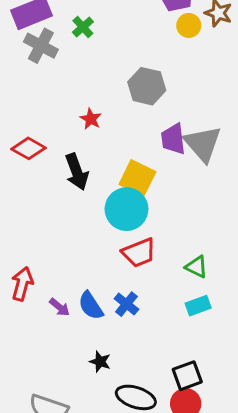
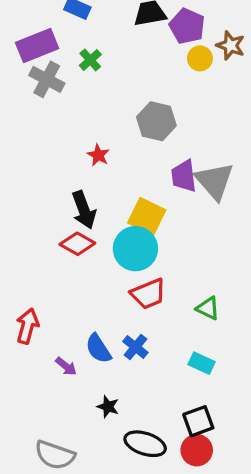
red diamond: (28, 148) -> (77, 244), moved
cyan rectangle: (198, 306) -> (202, 363), moved, turned 45
purple arrow: (60, 307) -> (66, 366), moved

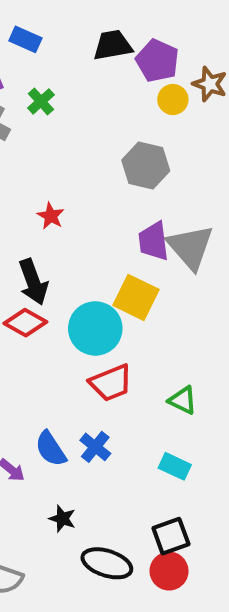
gray hexagon: (156, 121) -> (146, 165), moved
yellow square: (147, 216) -> (136, 297), moved

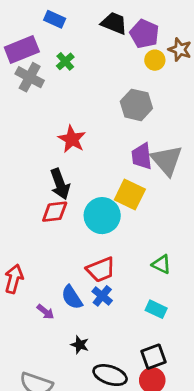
black trapezoid: (113, 45) -> (114, 23), turned 32
red star: (51, 216) -> (72, 139), size x1.5
red diamond: (25, 323) -> (55, 212), turned -36
red trapezoid: (111, 383) -> (101, 270), moved

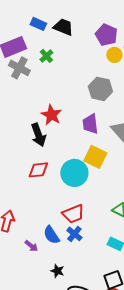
black trapezoid: (114, 23) -> (63, 27), moved
purple trapezoid: (142, 156) -> (90, 124), moved
black arrow: (60, 184) -> (38, 135), moved

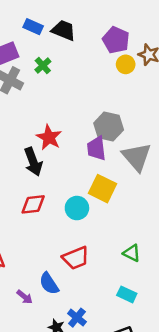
gray hexagon: (100, 89) -> (109, 126), moved
cyan circle: (74, 173) -> (77, 208), size x0.7
blue cross: (74, 234) -> (77, 318), moved

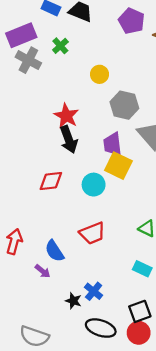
yellow circle: (126, 64) -> (100, 74), moved
purple trapezoid: (96, 148) -> (113, 144), moved
black arrow: (33, 162) -> (69, 140), moved
blue semicircle: (49, 283) -> (54, 251), moved

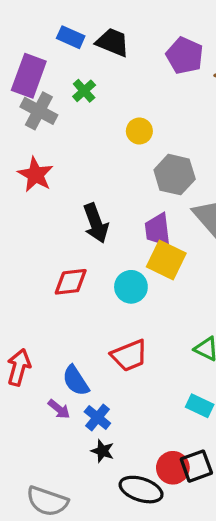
purple rectangle: (21, 35) -> (29, 76), turned -48
red star: (66, 116) -> (35, 175), moved
blue cross: (94, 291) -> (97, 417), moved
red circle: (139, 333) -> (173, 468), moved

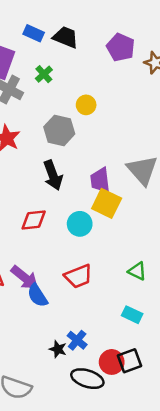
gray hexagon: (175, 175) -> (59, 130), moved
purple arrow: (59, 409) -> (25, 278), moved, size x1.6
blue cross: (97, 417) -> (77, 340), moved

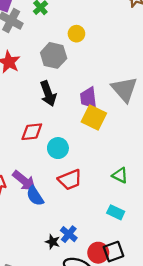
cyan circle: (80, 224) -> (58, 148), moved

